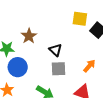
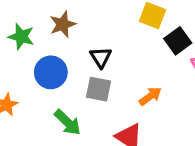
blue circle: (18, 67) -> (51, 72), moved

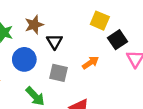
black triangle: (101, 57) -> (54, 42), moved
orange arrow: (150, 96) -> (90, 63), moved

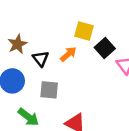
orange arrow: (90, 63) -> (68, 54), moved

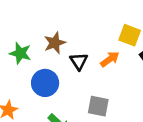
gray square: (49, 90) -> (98, 106), moved

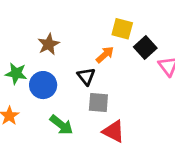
green star: (20, 53) -> (16, 73), moved
black triangle: (79, 61) -> (86, 76), moved

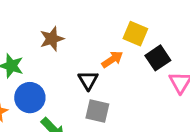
blue circle: (43, 85) -> (30, 98), moved

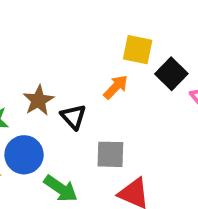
brown star: (52, 39) -> (38, 100), moved
black triangle: (88, 80) -> (73, 117), moved

